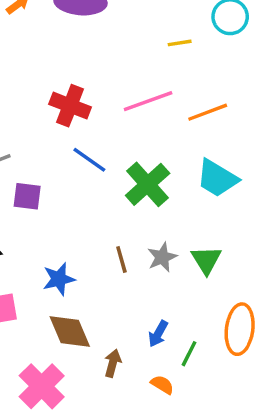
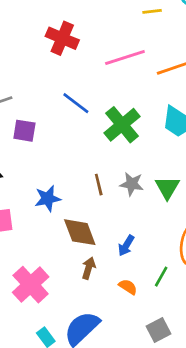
red cross: (70, 106) -> (62, 38), moved
gray star: (162, 257) -> (132, 184), turned 30
brown diamond: (70, 332) -> (80, 232), moved
green line: (189, 354) -> (161, 277), moved

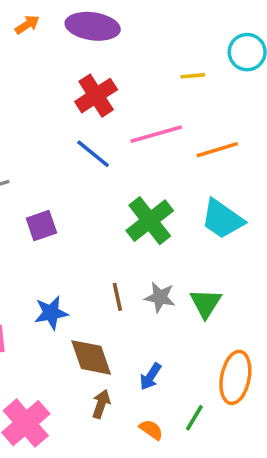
red cross: (62, 38) -> (96, 96), moved, turned 32
blue line: (76, 103) -> (93, 154), moved
purple square: (24, 131) -> (41, 226), moved, turned -30

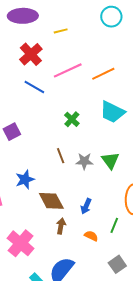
yellow line: (193, 76) -> (61, 31), moved
green cross: (150, 221) -> (72, 119), size x0.6
brown line: (117, 297) -> (61, 156), moved

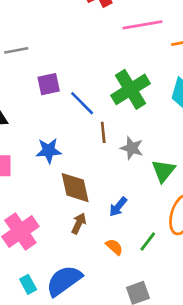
blue line: (34, 87) -> (82, 103), moved
green cross: (72, 119) -> (131, 89), size x1.8
green triangle: (110, 160) -> (163, 171), moved

